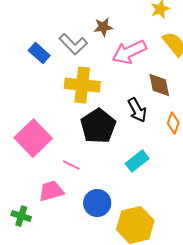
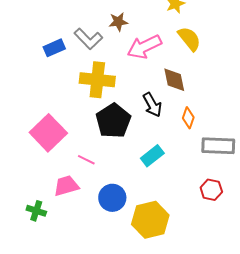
blue rectangle: (39, 53) -> (54, 48), turned -65

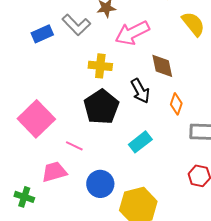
yellow semicircle: (189, 39) -> (193, 24), moved
yellow cross: (97, 80) -> (100, 66), moved, size x0.7

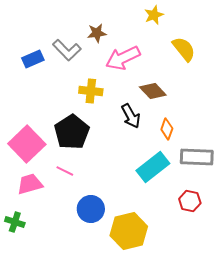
brown diamond: (162, 66) -> (153, 91), turned -32
black pentagon: (101, 107) -> (72, 132), moved
cyan rectangle: (140, 142) -> (153, 167), moved, size x1.4
pink trapezoid: (54, 172) -> (30, 184), moved

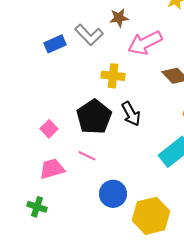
black arrow: (131, 116) -> (131, 114), moved
pink square: (27, 144) -> (49, 129), size x0.5

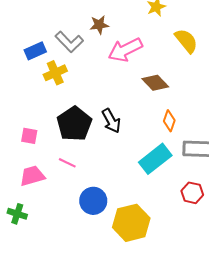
yellow cross: (113, 76) -> (55, 73), moved, turned -30
pink square: (49, 129) -> (29, 136), turned -36

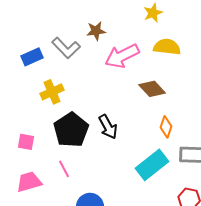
yellow semicircle: (186, 41) -> (167, 47), moved, turned -44
yellow cross: (55, 73) -> (52, 92), moved
pink line: (67, 163) -> (64, 169), turned 36

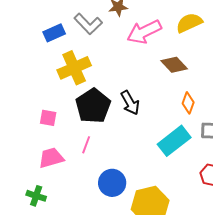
yellow semicircle: (167, 47) -> (189, 23), turned -32
yellow cross: (52, 92) -> (74, 68), size x1.4
pink line: (64, 169) -> (86, 145), turned 48

